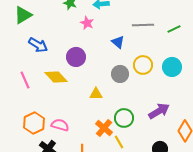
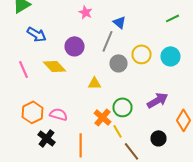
gray line: (143, 25) -> (108, 41), moved, turned -65
blue triangle: (118, 42) -> (120, 22), moved

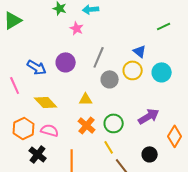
green line: (172, 18) -> (164, 26), moved
blue triangle: (120, 22) -> (140, 51), moved
blue arrow: (36, 34) -> (37, 67), moved
yellow diamond: (54, 66) -> (46, 102), moved
orange cross: (102, 117) -> (87, 125), moved

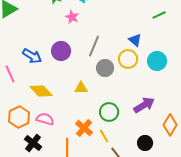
orange cross: (87, 125) -> (84, 128), moved

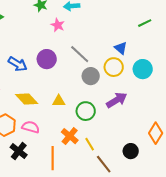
gray line: (94, 46) -> (80, 54), turned -70
yellow triangle: (81, 88) -> (59, 101), moved
purple arrow: (144, 105) -> (117, 100), moved
green circle: (109, 112) -> (86, 111), moved

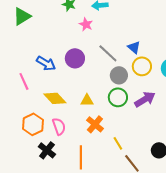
blue triangle: (121, 48) -> (134, 47), moved
green circle: (86, 111) -> (118, 97), moved
pink semicircle: (31, 127) -> (59, 126), turned 54
orange cross: (70, 136) -> (95, 124), moved

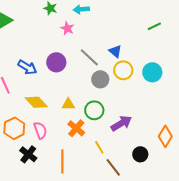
green circle: (118, 97) -> (94, 110), moved
purple arrow: (145, 99) -> (121, 123), moved

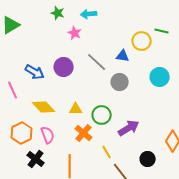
green line: (154, 26) -> (162, 31), turned 40
blue triangle: (115, 51) -> (123, 56), turned -32
yellow circle: (123, 70) -> (142, 41), moved
gray circle: (100, 79) -> (120, 82), moved

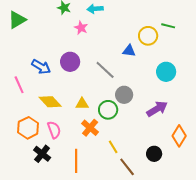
gray line: (97, 62) -> (105, 70), moved
gray circle: (120, 82) -> (124, 95), moved
purple arrow: (129, 128) -> (157, 109), moved

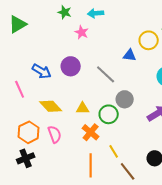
black cross: (42, 154) -> (26, 158), moved, turned 30
orange line: (76, 161) -> (91, 165), moved

